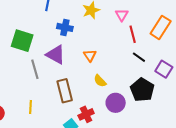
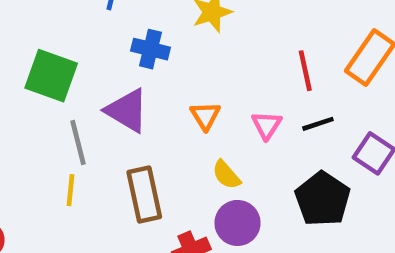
pink triangle: (122, 15) -> (267, 125), moved
black line: (139, 57) -> (318, 124), turned -56
purple circle: (116, 103) -> (238, 223), moved
yellow line: (31, 107) -> (71, 190), moved

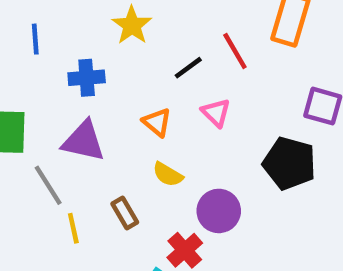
black line: (318, 124) -> (188, 68), moved
yellow semicircle: (226, 175) -> (168, 174), moved
yellow line: (71, 190) -> (73, 228), moved
brown rectangle: (144, 195) -> (125, 213), size x0.6

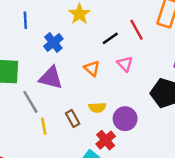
blue cross: (87, 78) -> (53, 43), turned -36
yellow semicircle: (168, 174) -> (97, 108), moved, turned -35

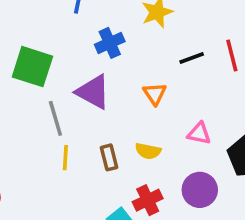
pink triangle: (125, 64) -> (199, 133), moved, turned -49
purple circle: (125, 119) -> (200, 190), moved

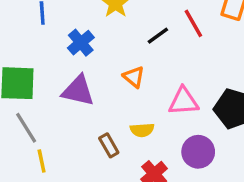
gray line: (55, 118) -> (26, 128), moved
pink triangle: (199, 133) -> (183, 101), size x1.4
yellow line: (65, 158) -> (42, 161), moved

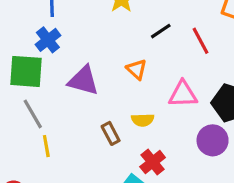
red line: (193, 23) -> (200, 41), moved
blue cross: (81, 43) -> (48, 40), moved
purple circle: (198, 152) -> (213, 140), moved

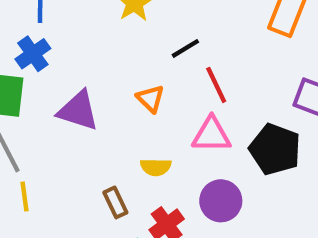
red line: (200, 41) -> (216, 85), moved
brown rectangle: (111, 133) -> (115, 202), moved
purple circle: (213, 140) -> (221, 201), moved

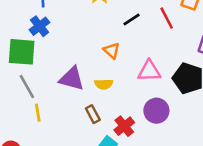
red line: (216, 85) -> (167, 18), moved
purple triangle: (78, 111) -> (72, 79), moved
yellow semicircle: (156, 167) -> (104, 84), moved

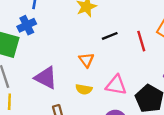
yellow semicircle: (104, 84) -> (84, 89), moved

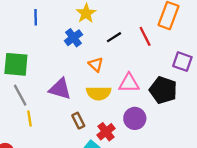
blue cross: (27, 25) -> (73, 38), moved
yellow semicircle: (84, 89) -> (99, 93), size x1.5

